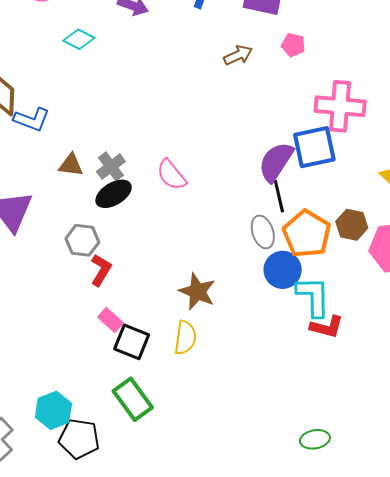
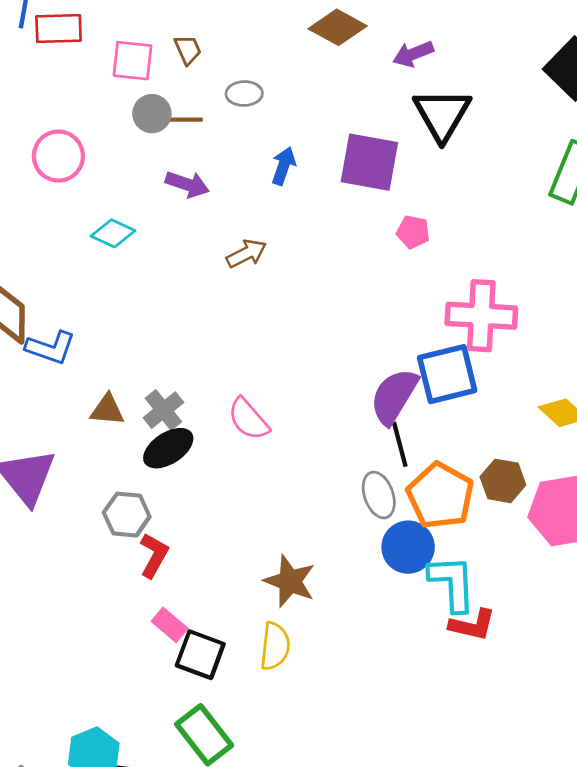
brown arrow: (238, 55) -> (246, 253), moved

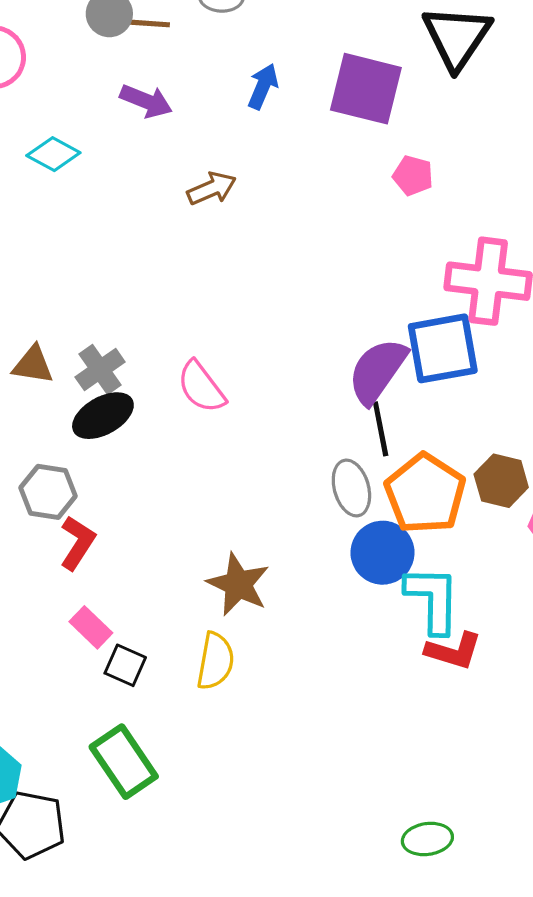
black square: (200, 655) -> (125, 665), size x0.7

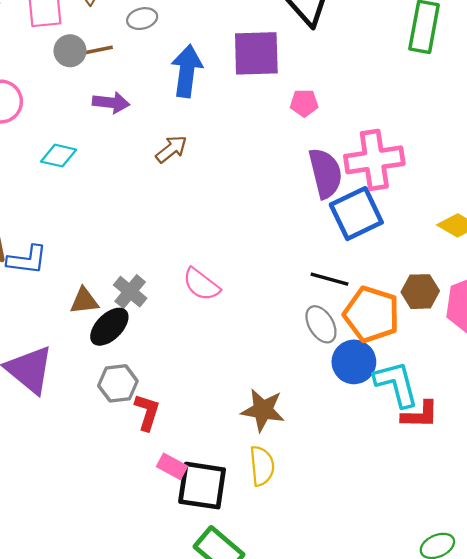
blue arrow: (263, 86) -> (187, 71), size x1.6
purple semicircle: (377, 371) -> (325, 173), moved, turned 147
black ellipse: (103, 416) -> (109, 327), moved
black line: (381, 429) -> (330, 279), turned -48
black square: (125, 665) -> (202, 486), size x1.8

